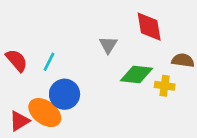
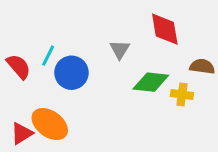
cyan line: (49, 62) -> (48, 56), moved
blue circle: (65, 94) -> (71, 73), moved

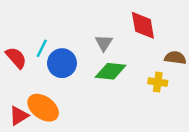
green diamond: (151, 82) -> (111, 71), moved

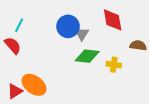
cyan line: (42, 48) -> (19, 25), moved
blue circle: (62, 63) -> (68, 26), moved
yellow cross: (158, 82) -> (114, 65), moved

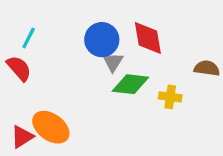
red diamond: (113, 20) -> (148, 38), moved
gray triangle: (82, 34) -> (113, 62), moved

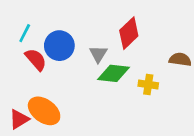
red diamond: (148, 38) -> (129, 33), turned 56
blue circle: (102, 40) -> (59, 46), moved
red semicircle: (19, 68) -> (36, 60), moved

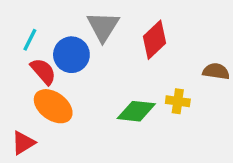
gray triangle: (98, 54) -> (103, 26), moved, size x1.5
green diamond: (114, 73) -> (136, 111), moved
orange ellipse: (44, 111) -> (53, 106), moved

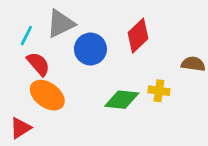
gray triangle: (103, 26) -> (61, 24), moved, turned 32
blue circle: (71, 55) -> (90, 49), moved

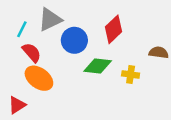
green diamond: (122, 100) -> (98, 66), moved

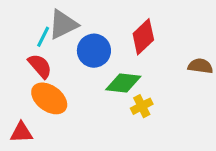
cyan line: (22, 29) -> (43, 37), moved
yellow cross: (131, 75) -> (142, 106), moved, turned -35
red triangle: (17, 105) -> (21, 132), turned 30

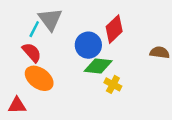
gray triangle: (63, 24) -> (50, 19), turned -40
blue circle: (94, 51) -> (88, 45), moved
yellow cross: (142, 106) -> (113, 84), turned -35

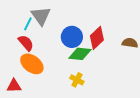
red diamond: (114, 29) -> (97, 38), moved
yellow cross: (113, 84) -> (77, 80), moved

